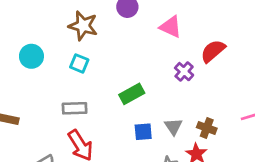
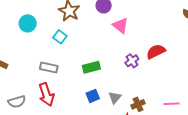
pink triangle: (171, 27) -> (121, 25), moved
brown cross: (207, 128) -> (138, 104), turned 32
blue square: (143, 132) -> (93, 96), turned -32

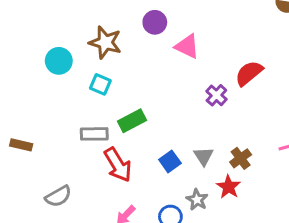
cyan circle: (28, 23) -> (59, 61), moved
green rectangle: (91, 67) -> (132, 121), moved
red arrow: (46, 94) -> (118, 165), moved

